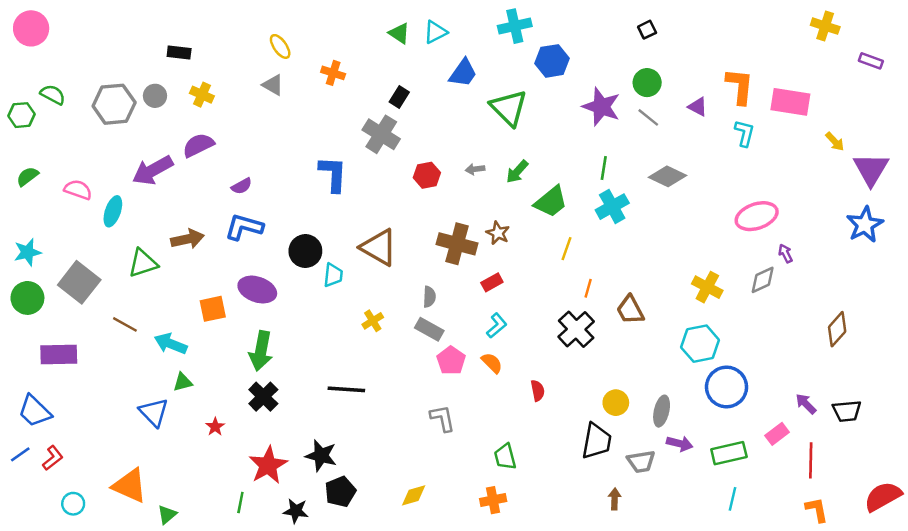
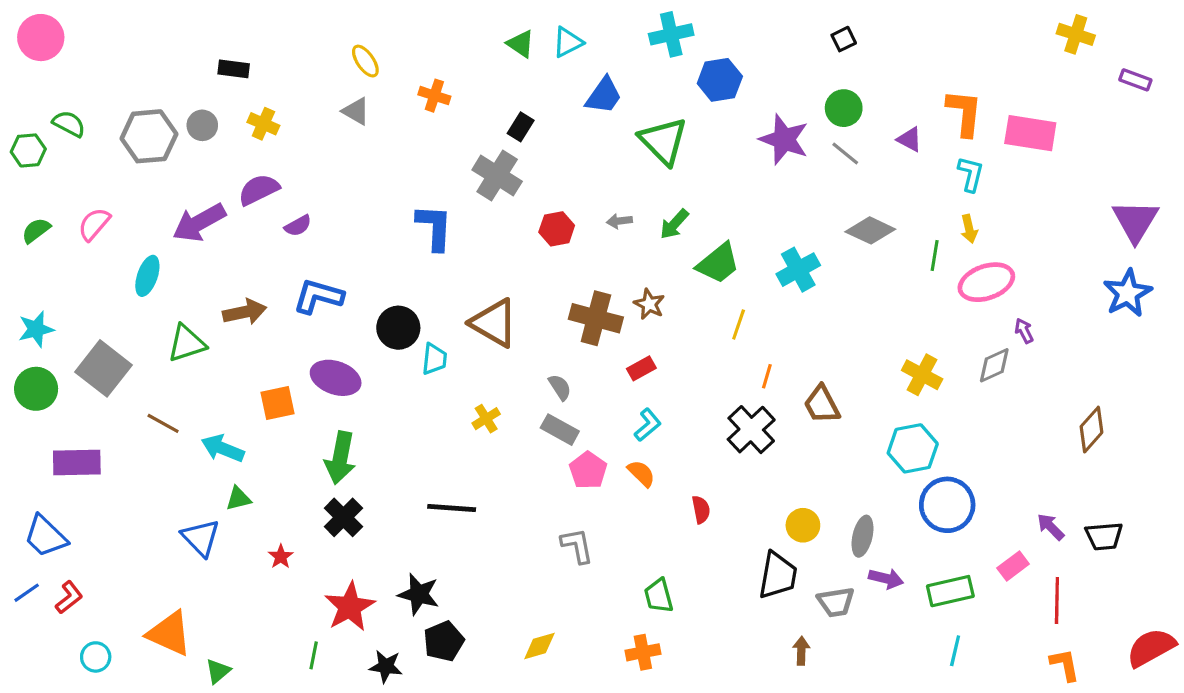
yellow arrow: (835, 142) -> (969, 229), moved, turned 30
green line: (604, 168) -> (935, 255), moved
purple semicircle: (242, 186) -> (298, 226), moved
pink semicircle: (78, 190) -> (94, 224), moved, turned -68
gray semicircle: (429, 297) -> (560, 387), turned -35

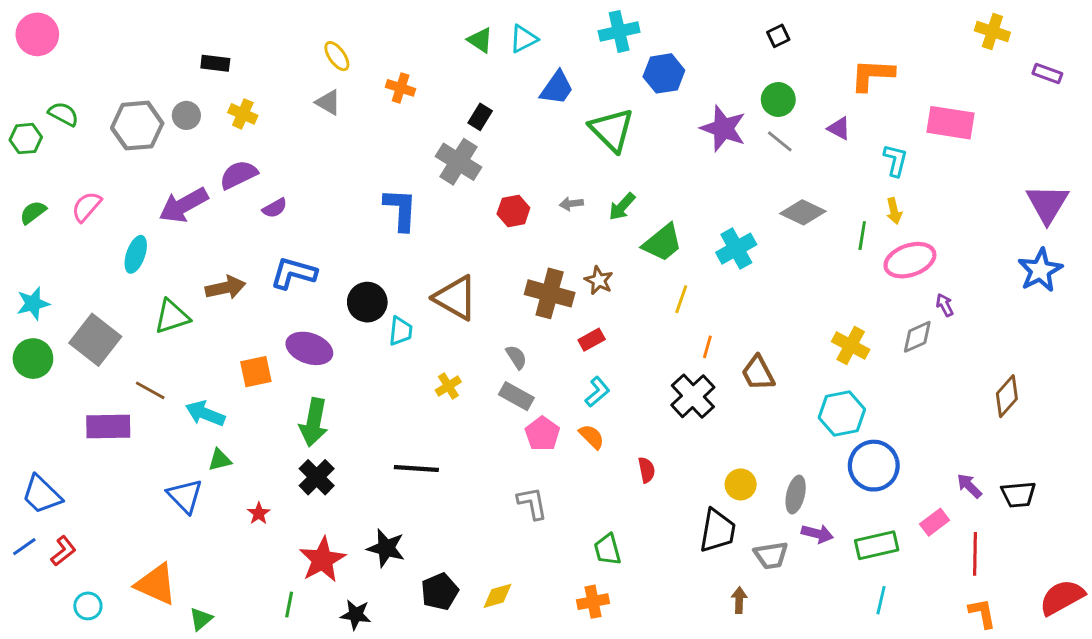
orange L-shape: (964, 113) -> (872, 75), moved, turned -93
purple rectangle: (77, 462) -> (108, 427), moved
black pentagon: (444, 641) -> (440, 592), moved

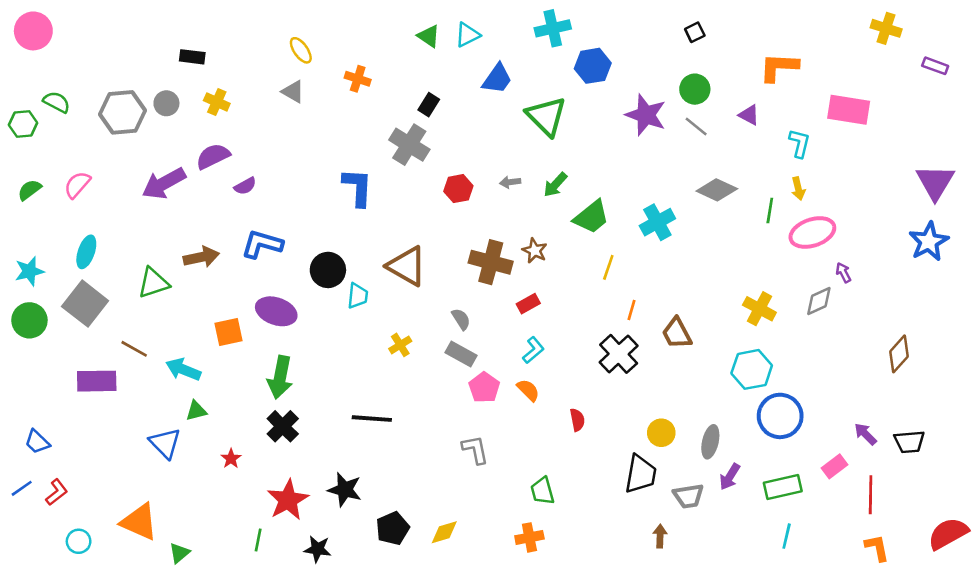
cyan ellipse: (136, 254) -> (86, 252), moved
blue trapezoid: (42, 495) -> (37, 442), size x0.7
purple arrow: (817, 534) -> (730, 477), turned 108

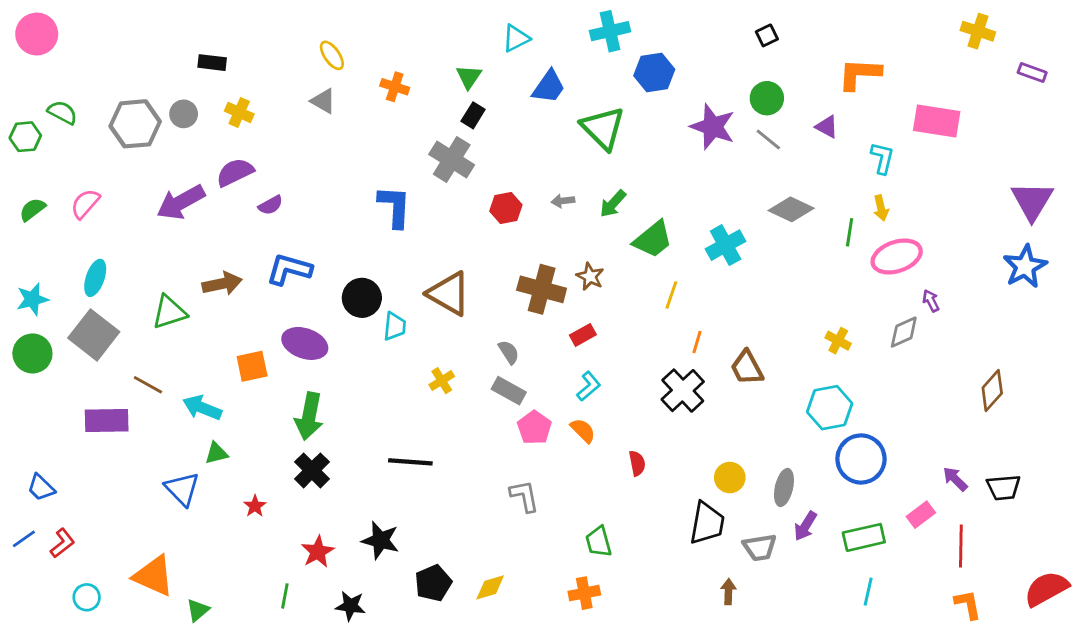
green triangle: (429, 36) -> (469, 77), moved, turned 30
yellow cross: (759, 309) -> (838, 341), size x0.7
red star: (288, 500) -> (318, 552), size x0.7

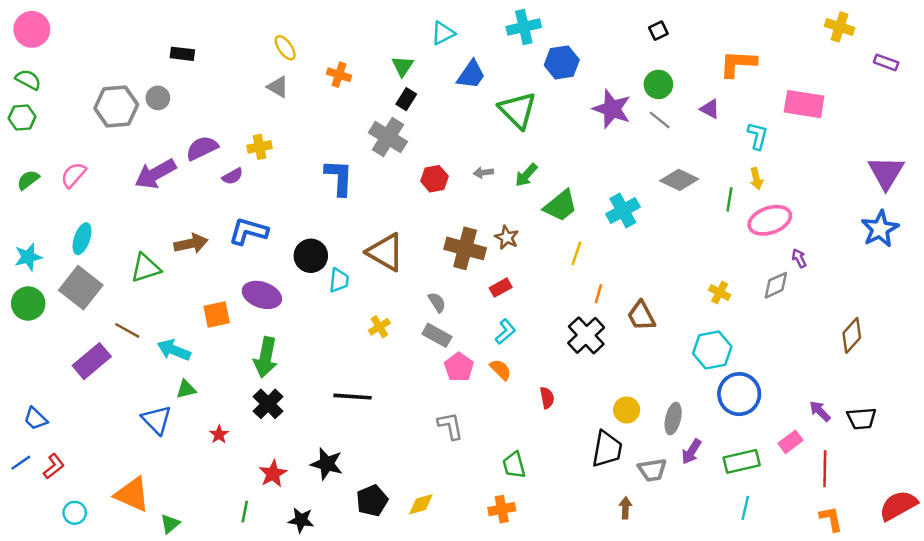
green semicircle: (62, 112) -> (28, 80), moved
yellow cross: (239, 112) -> (259, 147), moved, turned -35
purple rectangle: (107, 420) -> (92, 361), turned -39

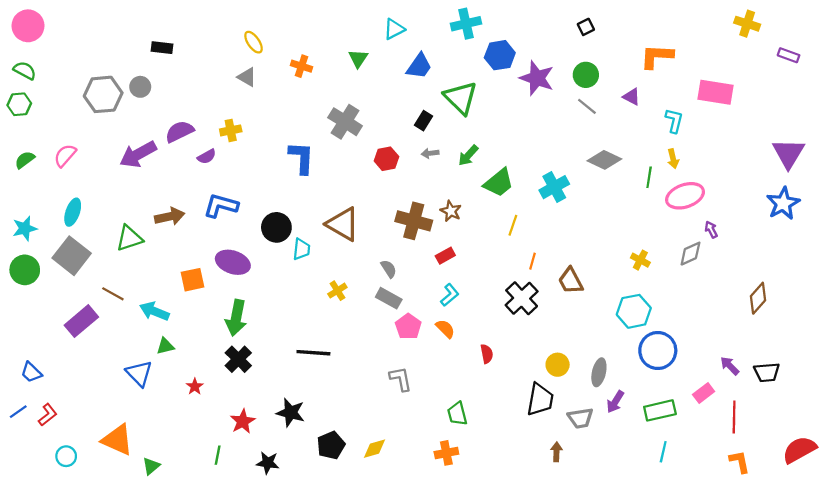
black rectangle: (406, 99) -> (424, 121), moved
purple star: (612, 109) -> (537, 78), moved

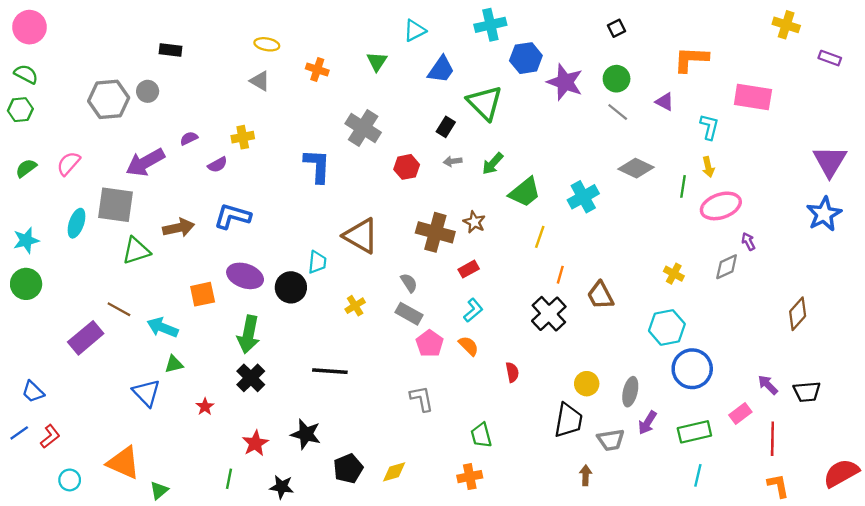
yellow ellipse: (254, 42) -> (267, 44), turned -45
purple semicircle: (179, 132) -> (189, 138), size x0.6
black circle: (276, 227) -> (291, 287), moved
gray square: (72, 256) -> (115, 205), moved, turned -30

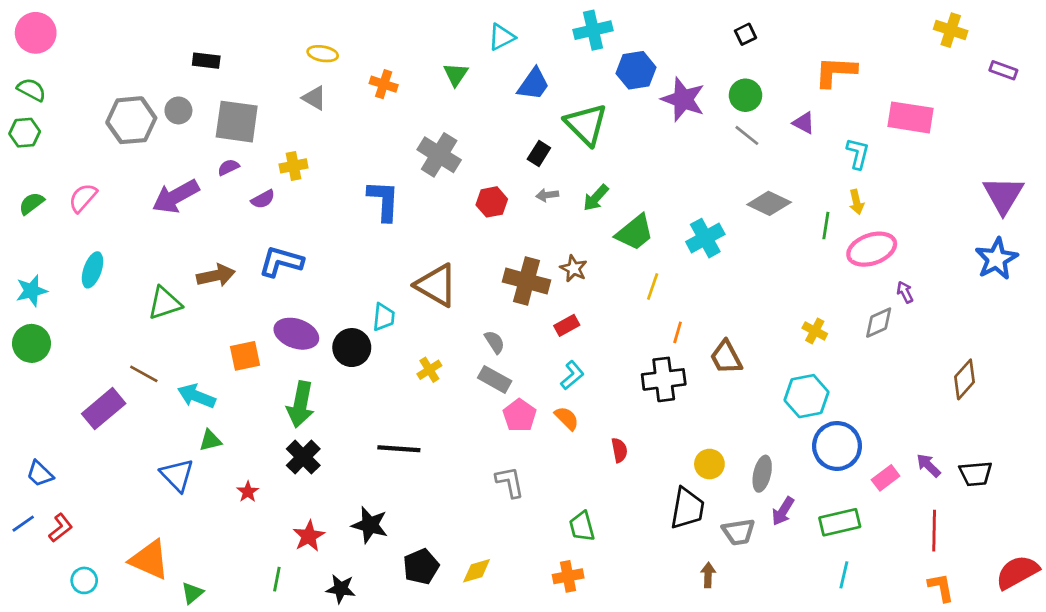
gray square: (115, 205) -> (237, 122), moved
black cross: (549, 314) -> (664, 379), turned 36
pink rectangle: (740, 413) -> (886, 478), moved

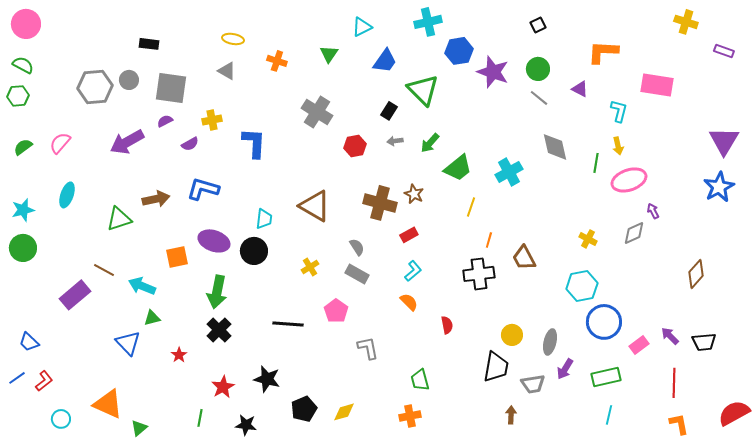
blue L-shape: (384, 201) -> (254, 143), moved
gray diamond: (769, 203) -> (555, 147), turned 52
cyan trapezoid: (384, 317) -> (264, 219), moved
pink pentagon: (520, 415) -> (336, 311), moved

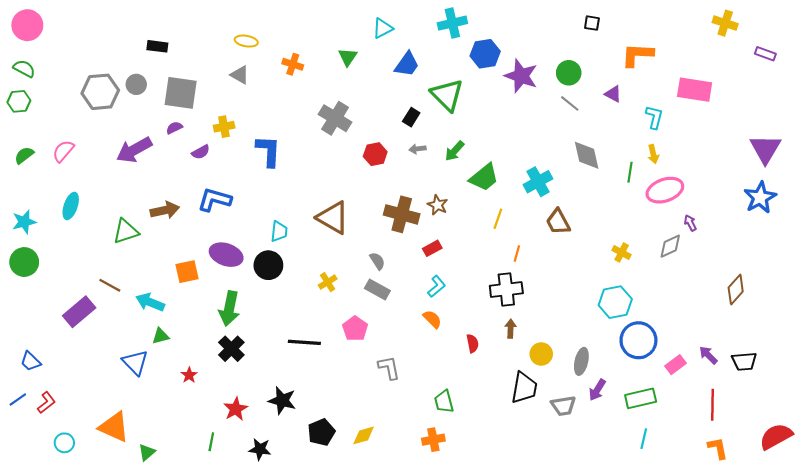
black square: (538, 25) -> (592, 23), moved, turned 35
brown trapezoid: (524, 258) -> (558, 222), moved
brown arrow: (511, 415) -> (511, 329), moved

